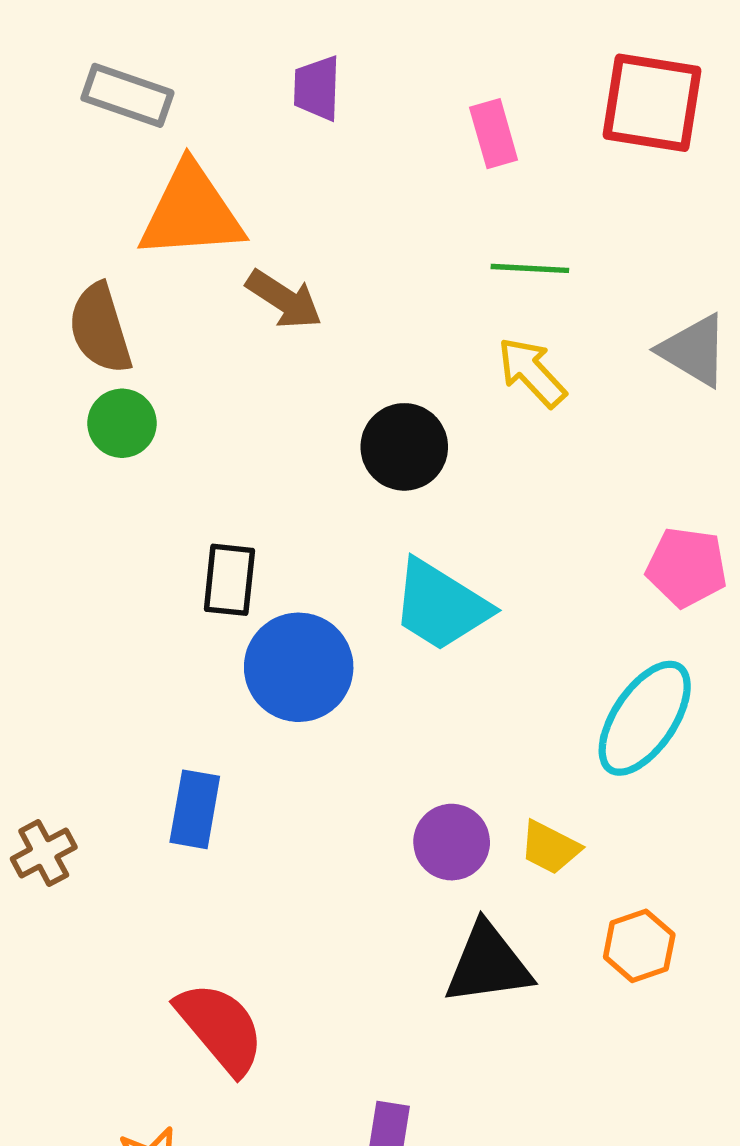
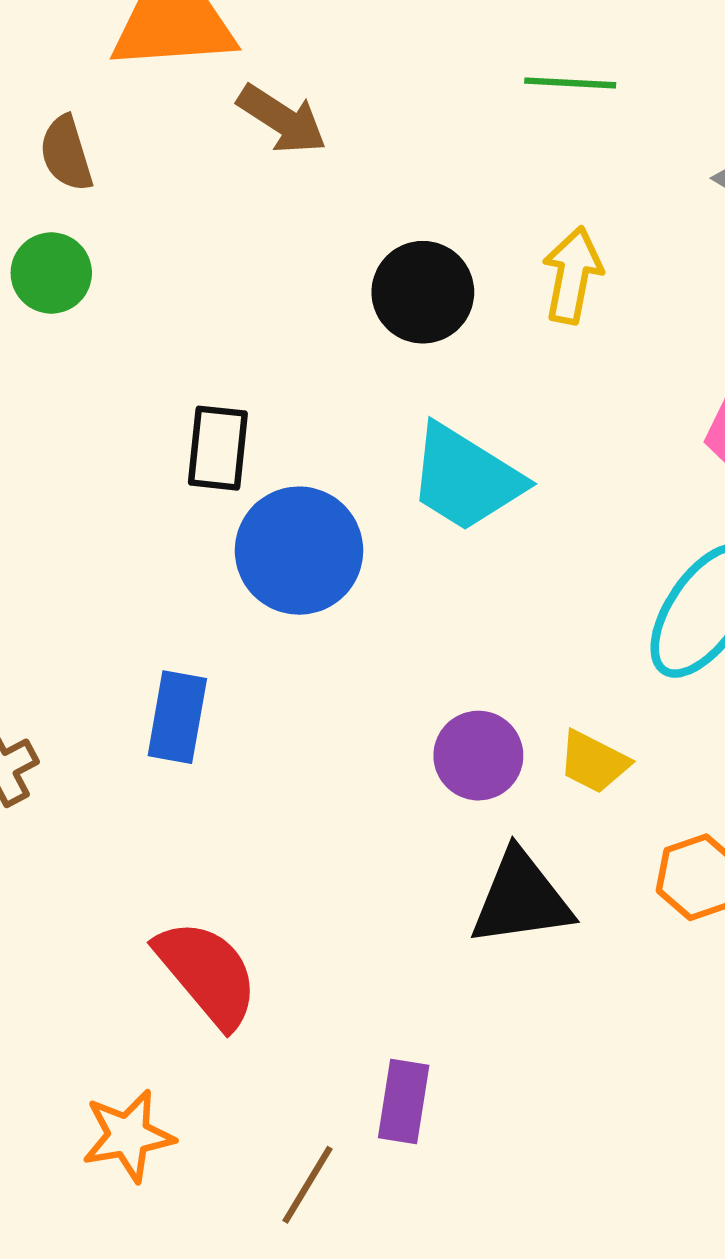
brown semicircle: (100, 329) -> (66, 153), size x0.7
yellow arrow: (532, 372) -> (572, 275), moved, turned 54
green circle: (122, 423) -> (51, 273), moved

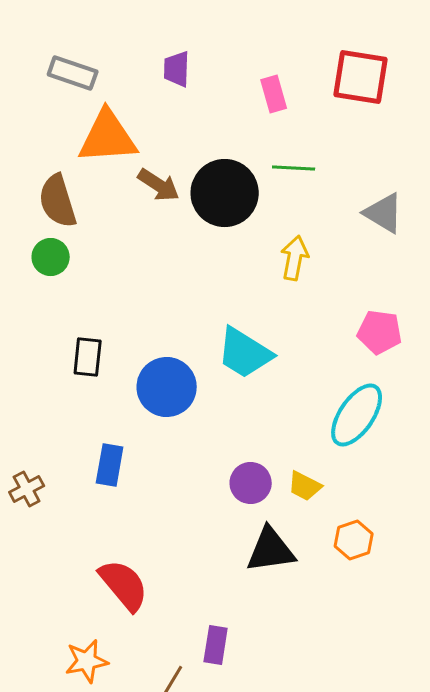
brown semicircle: (66, 153) -> (58, 201), size x1.5
black circle: (423, 292) -> (225, 193), moved, size x1.4
black rectangle: (218, 448) -> (88, 357), moved

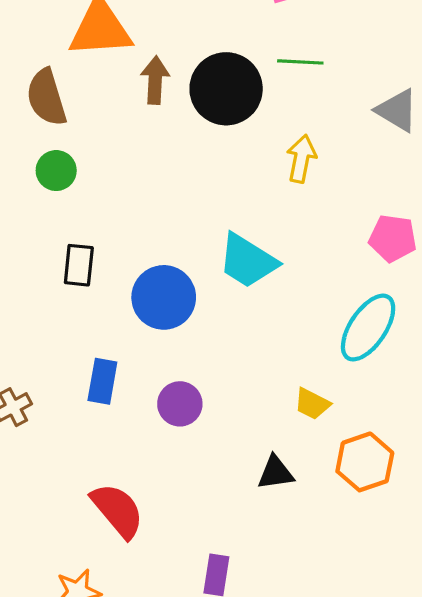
brown arrow: (159, 185) -> (155, 80), turned -120
green circle: (51, 257) -> (56, 171), moved
purple circle: (251, 483) -> (180, 404), moved
orange hexagon: (354, 540) -> (365, 462), size x1.4
black triangle: (271, 550) -> (276, 473), size x0.7

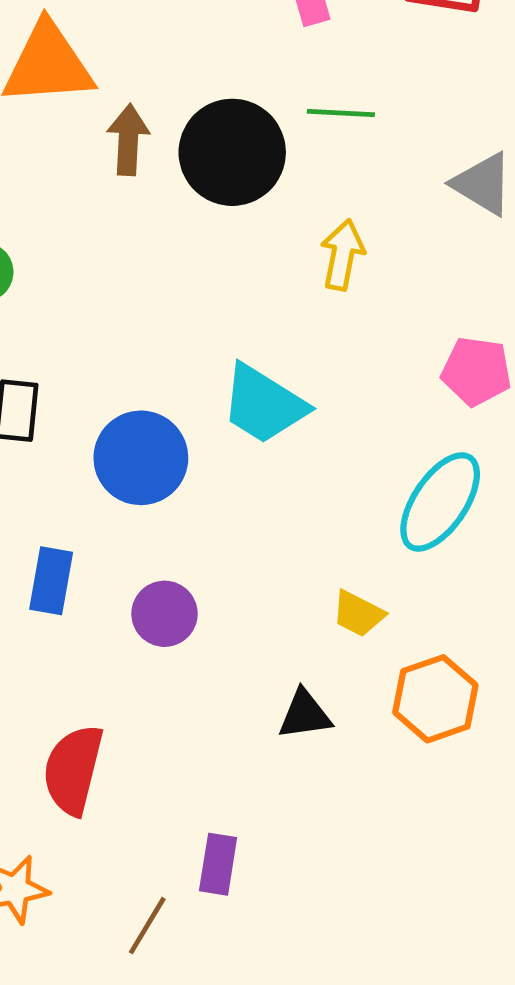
red semicircle: (117, 510) -> (73, 770), turned -126

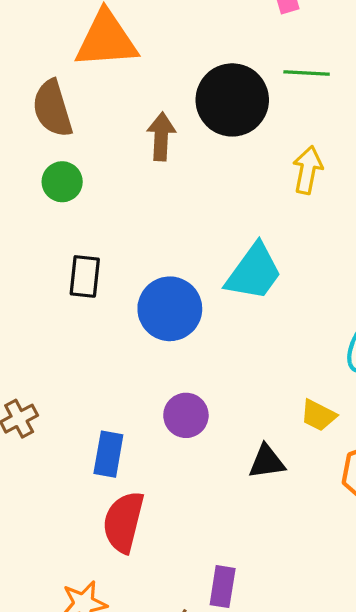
brown arrow: (128, 140) -> (161, 137), moved
cyan trapezoid: (264, 404) -> (254, 272), turned -86
blue rectangle: (51, 581) -> (108, 454), moved
black triangle: (305, 715) -> (267, 462), moved

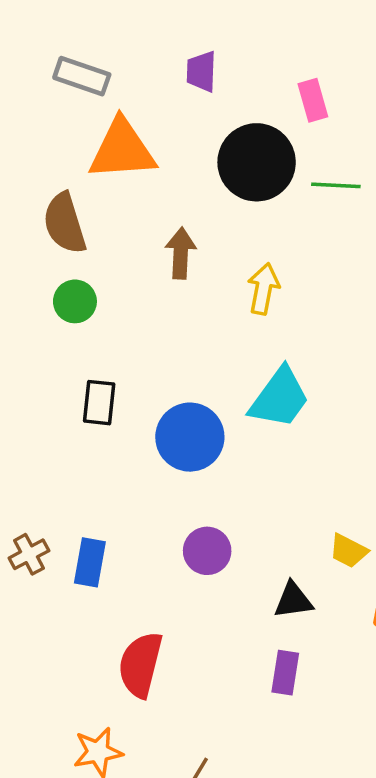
black circle: (232, 100) -> (257, 162), moved
yellow arrow: (308, 170) -> (263, 289), moved
blue rectangle: (108, 454) -> (90, 562), moved
purple rectangle: (223, 587) -> (285, 673), moved

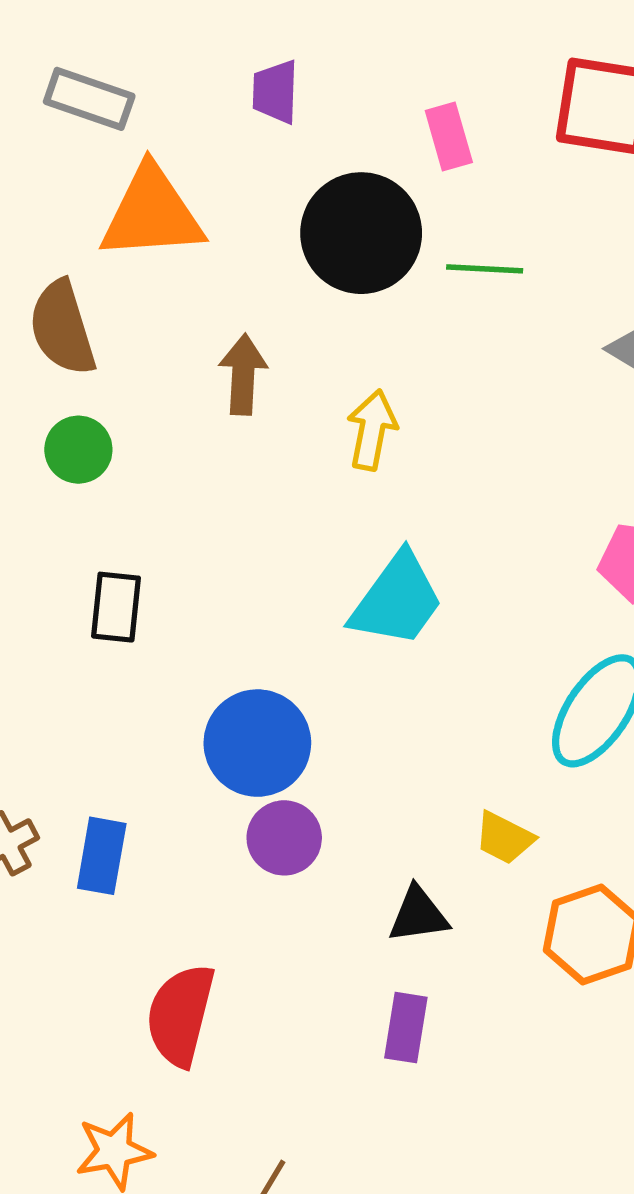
blue circle: (190, 437) -> (257, 743), moved

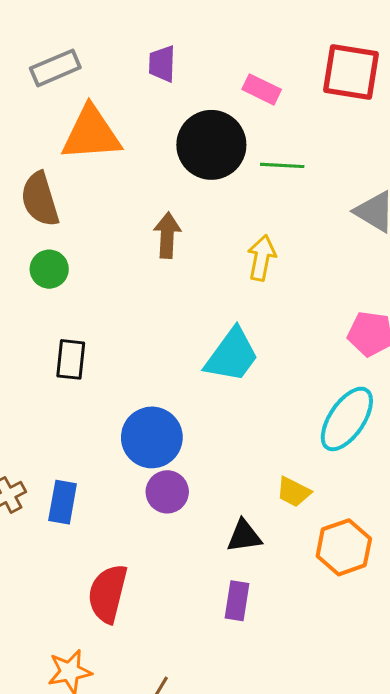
gray rectangle: (89, 99) -> (55, 68), turned -42
pink rectangle: (449, 136) -> (262, 89), turned -48
brown arrow: (243, 374) -> (167, 235), moved
yellow arrow: (372, 430) -> (262, 258), moved

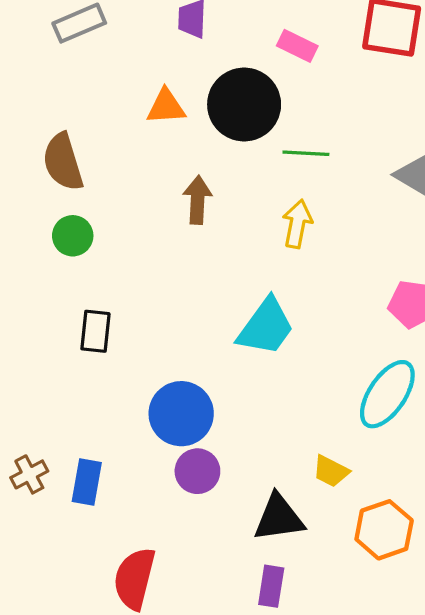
orange triangle: (91, 134) -> (166, 107), moved, size x0.6
green line: (282, 165) -> (306, 153), moved
black triangle: (244, 536) -> (279, 518), size x1.4

